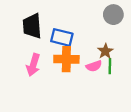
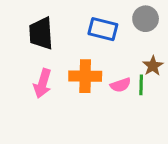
blue rectangle: (62, 37) -> (103, 29), moved
brown star: (105, 51) -> (153, 66), moved

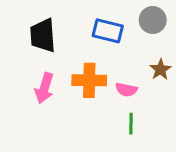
pink semicircle: (121, 85) -> (126, 90), turned 30
green line: (141, 85) -> (131, 124), moved

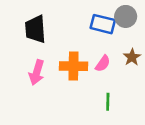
blue rectangle: (108, 31) -> (103, 24), moved
pink semicircle: (126, 90) -> (103, 64), moved, turned -66

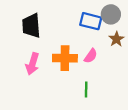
brown star: (132, 57) -> (116, 39), moved
green line: (108, 102) -> (86, 90), moved

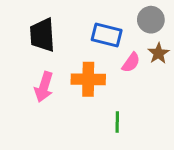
blue rectangle: (91, 21) -> (107, 35), moved
pink semicircle: (91, 56) -> (131, 62), moved

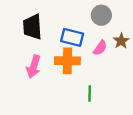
gray circle: (151, 20) -> (101, 15), moved
blue rectangle: (107, 35) -> (72, 37), moved

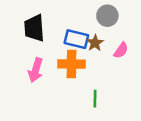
brown star: (121, 41) -> (95, 43), moved
pink semicircle: (100, 48) -> (121, 50), moved

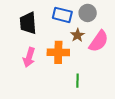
blue rectangle: (76, 39) -> (62, 15), moved
pink semicircle: (121, 50) -> (99, 41), size x1.6

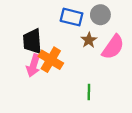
black trapezoid: (28, 23) -> (32, 41), moved
orange cross: (58, 52) -> (51, 60), moved, turned 30

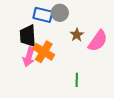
gray circle: (100, 15) -> (60, 13), moved
blue rectangle: (72, 17) -> (43, 15), moved

